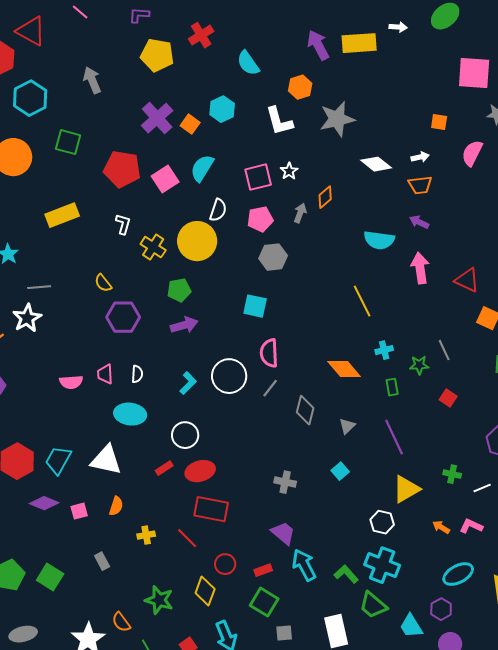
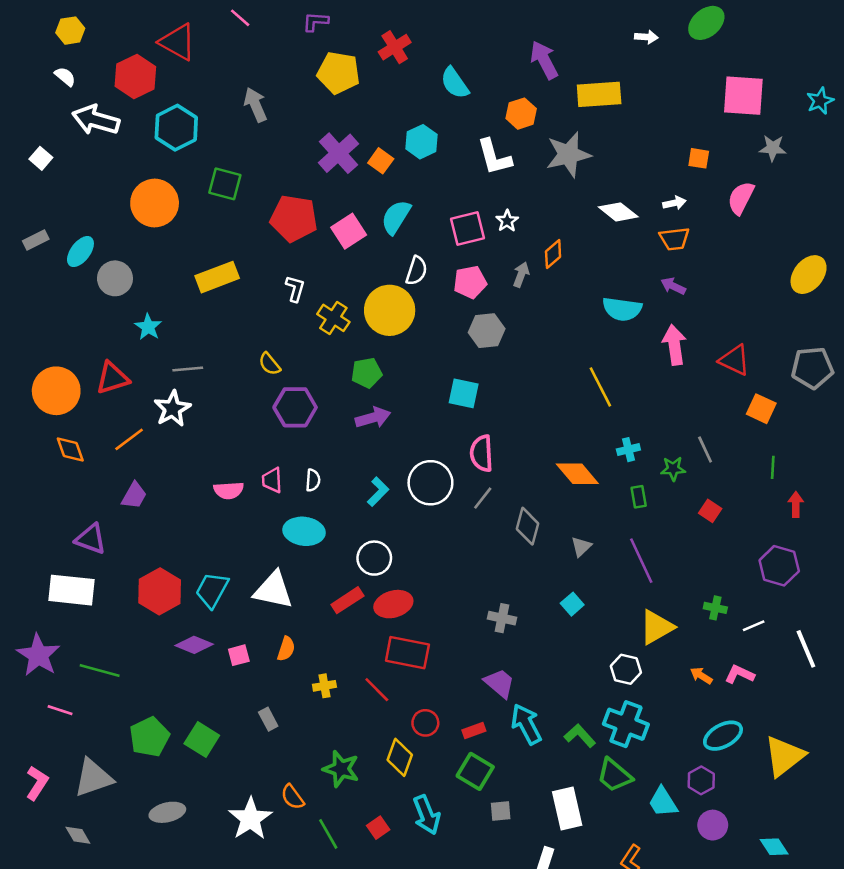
yellow rectangle: (359, 43) -> (599, 94), moved
red rectangle: (164, 468) -> (347, 600), size x1.4

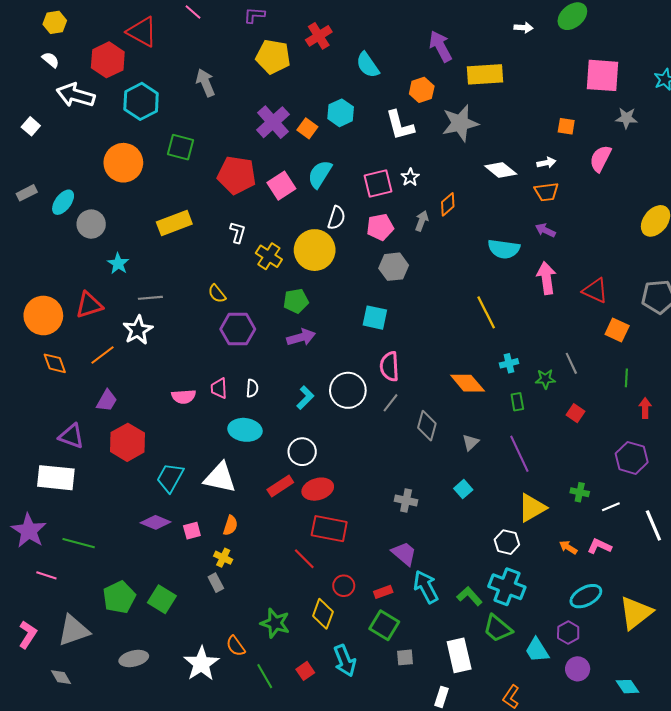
red hexagon: (160, 591) -> (128, 442), moved
yellow cross: (324, 686) -> (223, 558), moved, turned 36

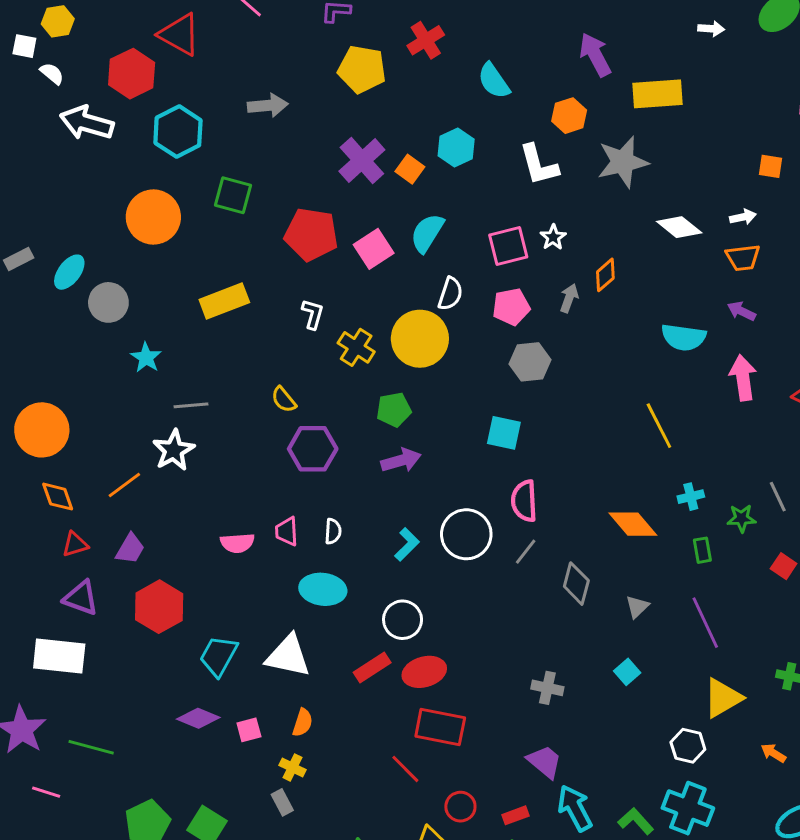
gray arrow: (205, 83) -> (268, 105), turned 108
white square: (31, 126) -> (24, 46), moved, turned -30
red triangle: (89, 305) -> (75, 544), moved, size x0.7

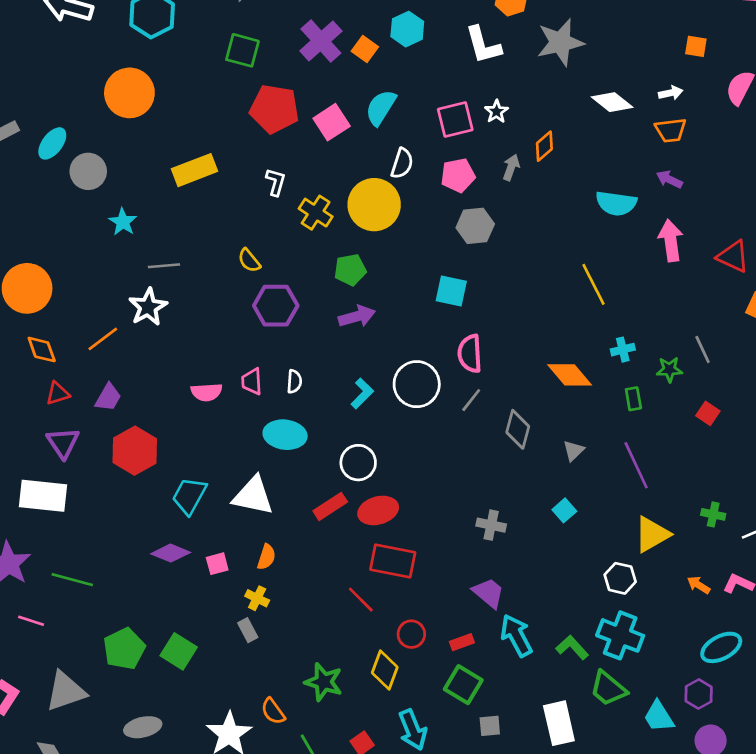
green square: (233, 195) -> (242, 50), moved
purple triangle: (81, 598) -> (63, 443), turned 36

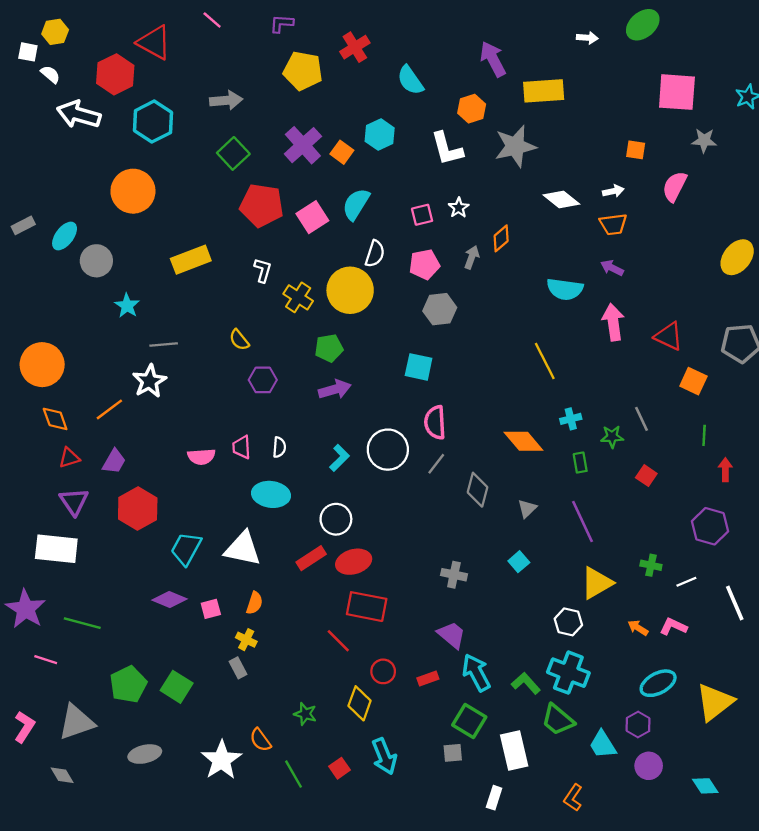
green square: (242, 50) -> (233, 153), turned 32
pink square: (455, 119) -> (422, 215), size x0.7
purple hexagon: (276, 306) -> (263, 380), size x0.7
green star: (324, 682) -> (305, 714), size x0.7
green square: (463, 685) -> (469, 721), moved

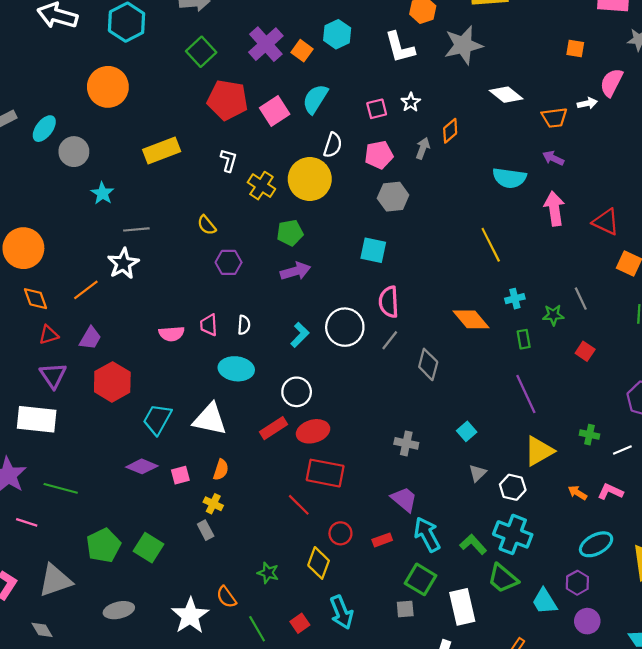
white arrow: (613, 191) -> (587, 103), moved
gray triangle: (527, 509) -> (478, 473), moved

